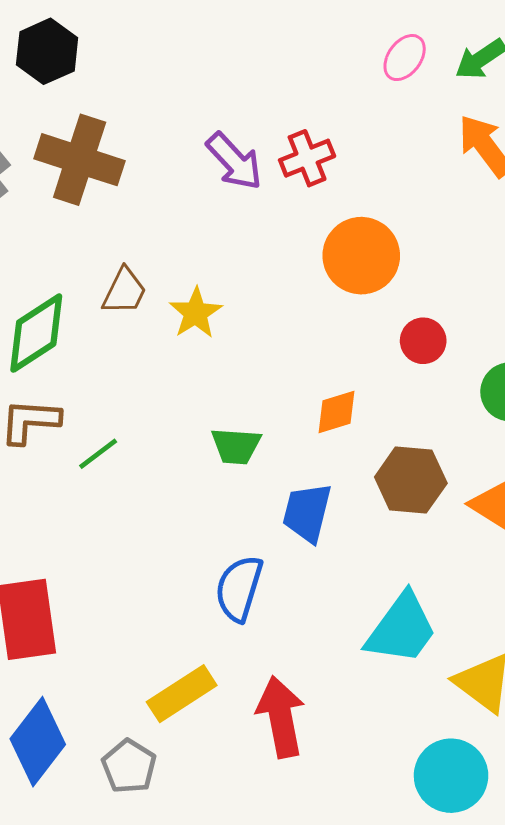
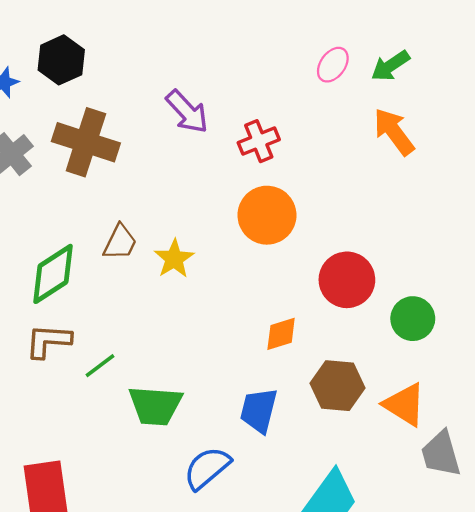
purple arrow: (234, 161) -> (187, 112), moved
orange circle: (361, 256) -> (267, 215), moved
red circle: (423, 341) -> (347, 280), size x1.6
green trapezoid: (236, 446) -> (155, 406), moved, size x1.4
blue semicircle: (239, 588) -> (207, 468), turned 33

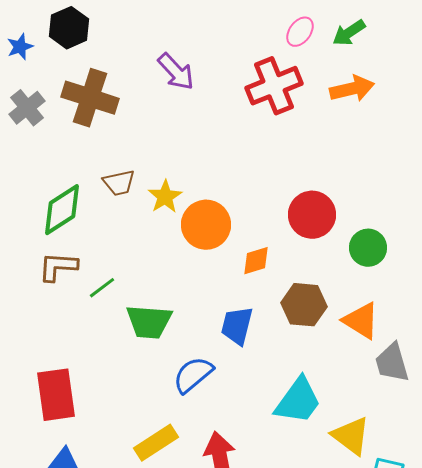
orange arrow: (394, 132) -> (352, 89), turned 114
red cross: (259, 141) -> (274, 86), moved, size x1.6
orange circle: (267, 215) -> (206, 225), moved
brown trapezoid: (120, 242) -> (119, 183), turned 52

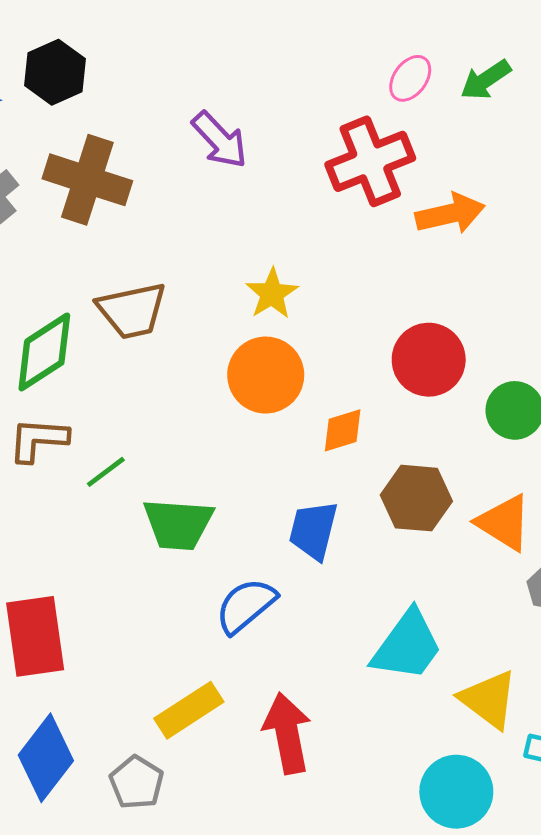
orange arrow: (352, 89) -> (450, 214), moved
brown trapezoid: (119, 183) -> (132, 310), size x1.4
yellow star: (165, 197) -> (272, 294), moved

